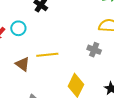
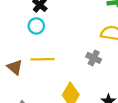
cyan circle: (18, 28) -> (36, 26), moved

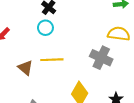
gray cross: (94, 58) -> (101, 58), size x1.5

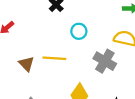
cyan circle: (45, 28) -> (79, 31), moved

